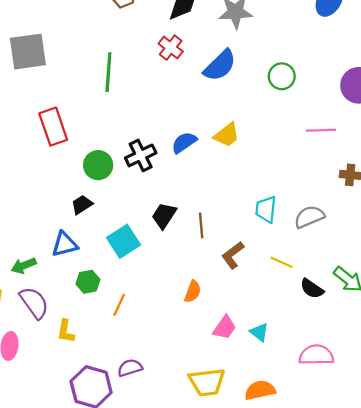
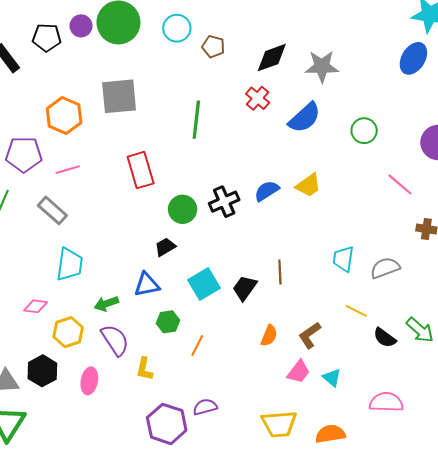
pink line: (321, 130) -> (400, 184), turned 40
black trapezoid: (164, 216) -> (245, 288), moved
brown L-shape: (233, 255) -> (310, 335), moved

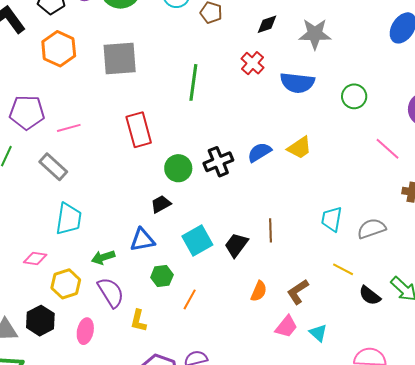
black diamond: (272, 58) -> (267, 24), size x0.7
orange hexagon: (64, 116) -> (59, 49), moved
blue semicircle: (305, 118) -> (297, 83), turned 48

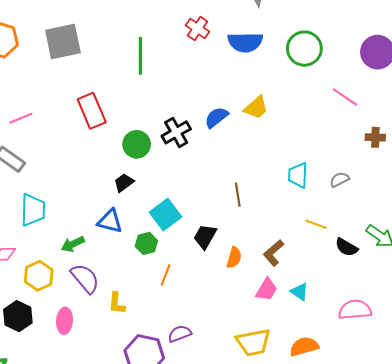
green circle: (354, 96) -> (304, 49), size x1.4
gray semicircle: (372, 229) -> (339, 179), size x0.7
blue triangle: (142, 240) -> (110, 221), turned 32
black trapezoid: (236, 245) -> (205, 236), moved
green hexagon: (162, 276) -> (146, 243), moved

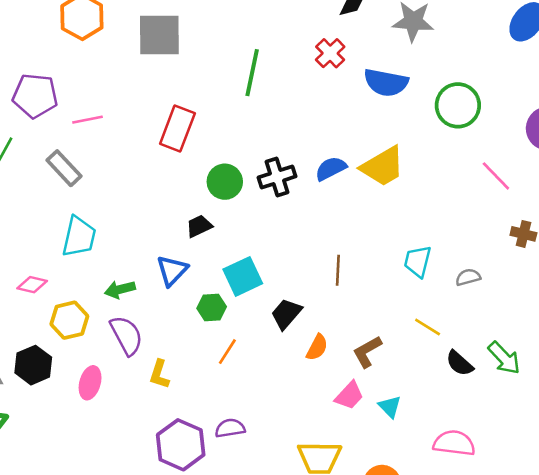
yellow trapezoid: (256, 108) -> (383, 166), size x1.4
red rectangle: (92, 111) -> (177, 128), turned 32
blue triangle: (110, 221) -> (172, 270), turned 48

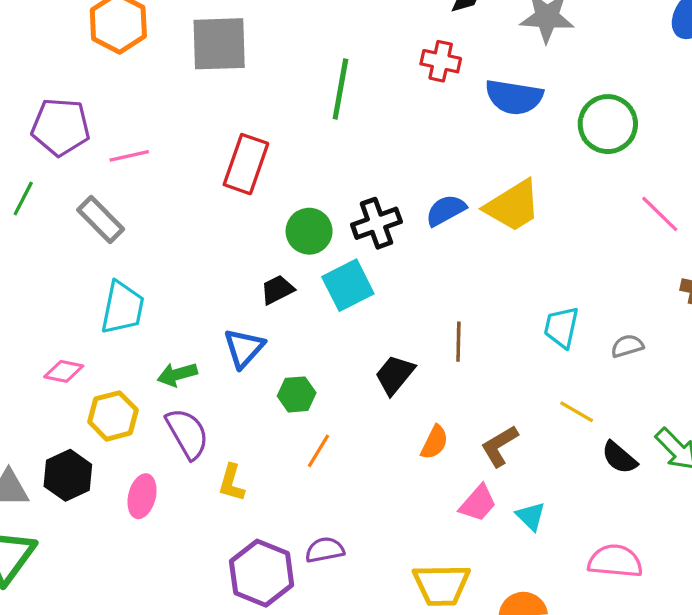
red cross: (330, 53) -> (441, 61), turned -32
cyan square: (243, 276) -> (348, 285), moved
black trapezoid: (286, 314) -> (395, 375), moved

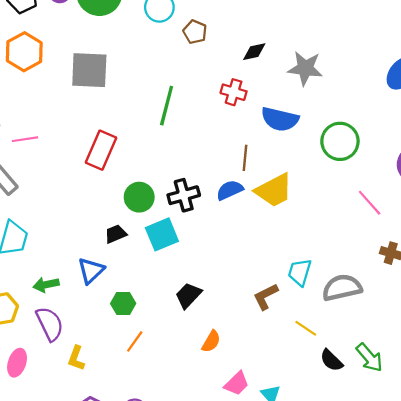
brown line: (458, 342) -> (245, 158), moved
gray semicircle: (627, 346) -> (342, 288), size x1.8
brown L-shape: (500, 446) -> (266, 297), moved

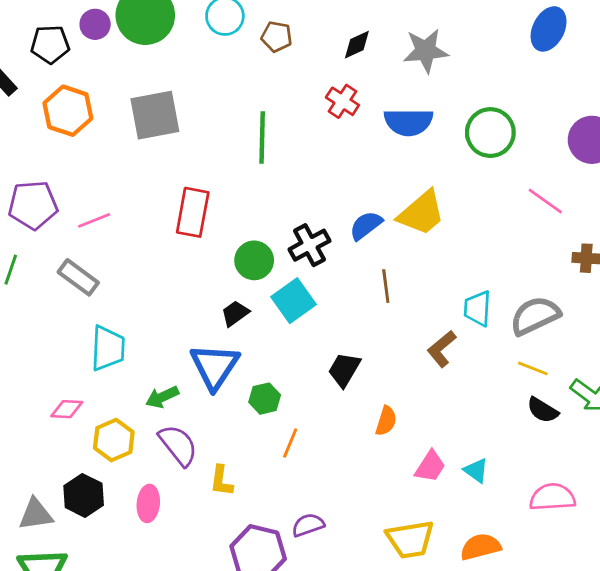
red cross: (234, 92) -> (342, 101), turned 30
brown line: (245, 158) -> (386, 286), moved
blue triangle: (91, 271) -> (215, 366), size x1.4
yellow line: (306, 328) -> (533, 368), moved

